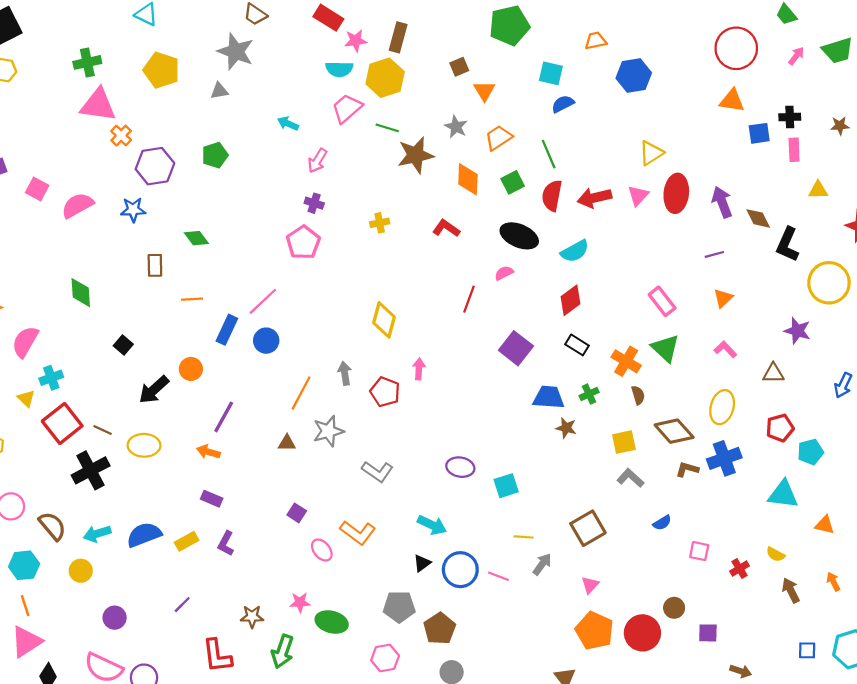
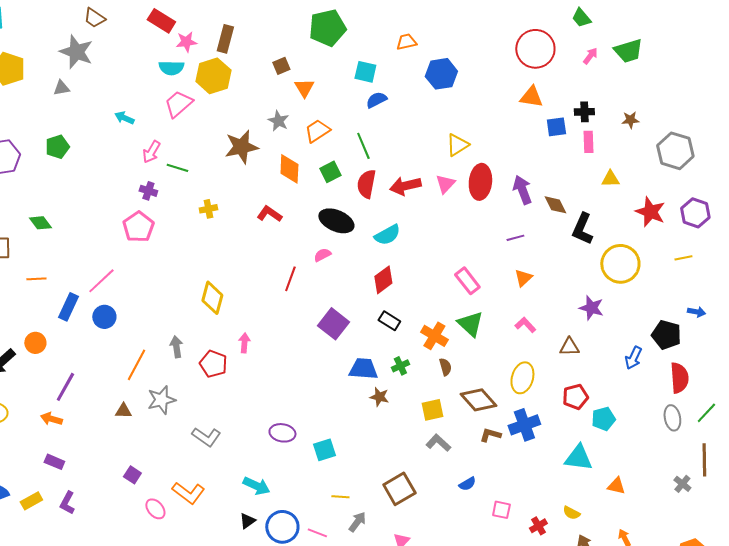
green line: (387, 128) -> (177, 168), moved

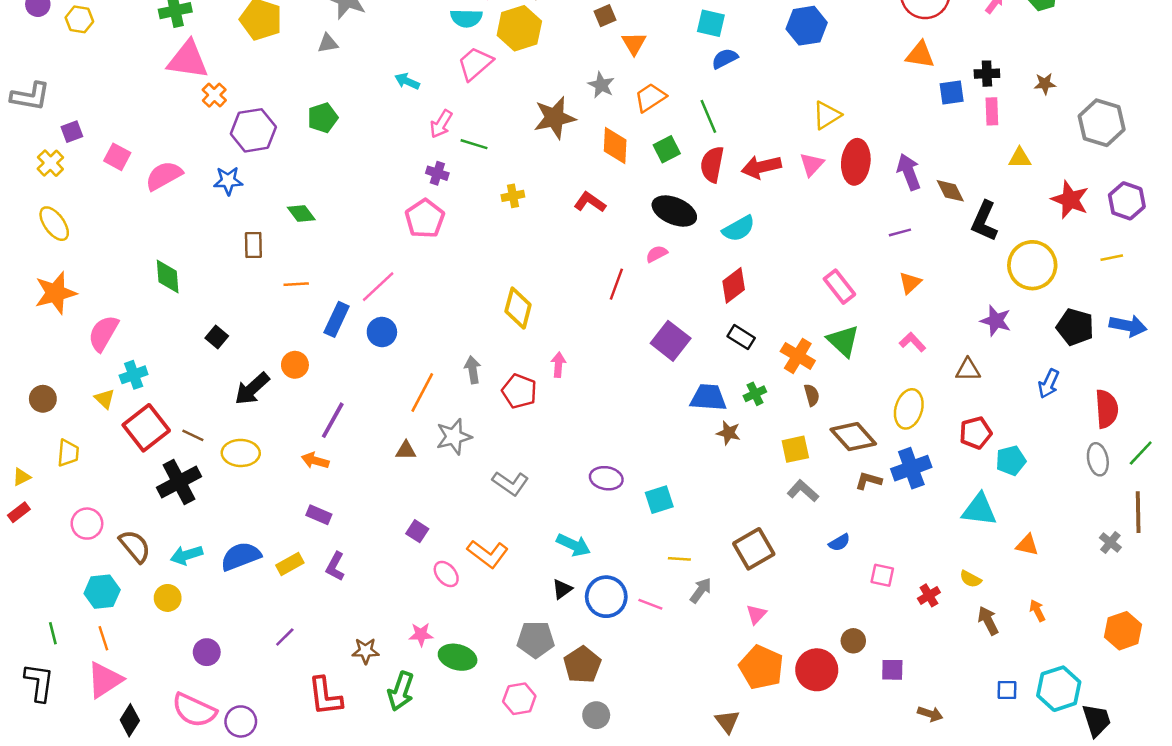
blue arrow: (696, 312) -> (1128, 326), size x1.6
black pentagon: (666, 335) -> (1075, 327), moved

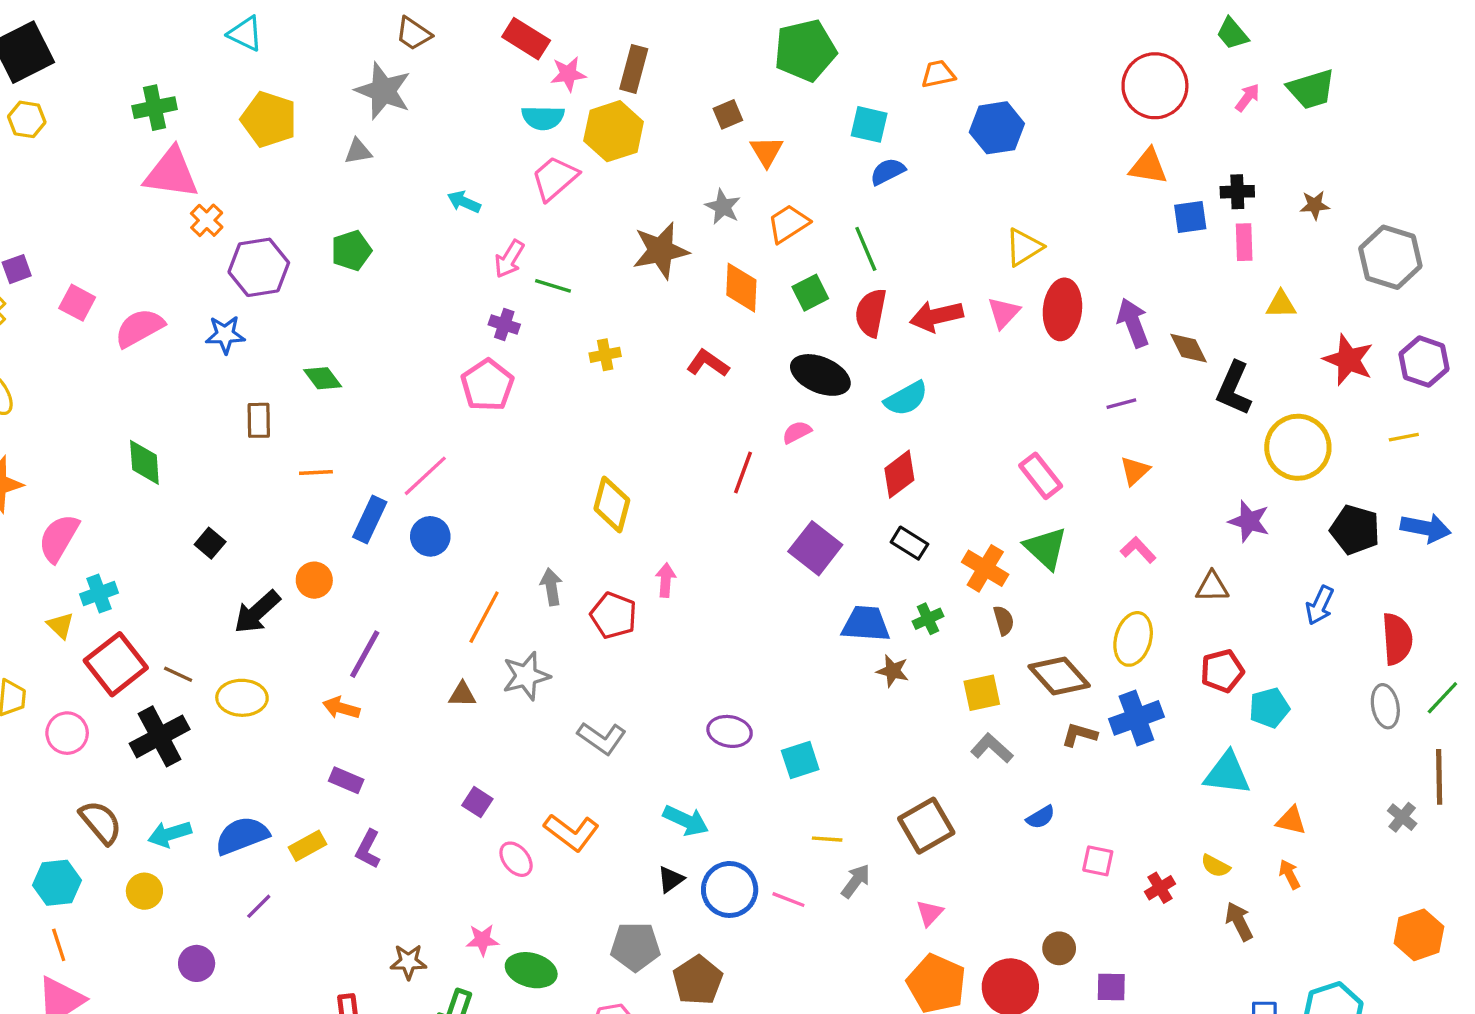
pink circle: (87, 524) -> (67, 733), moved
orange arrow: (1037, 611) -> (1289, 874), moved
purple line: (285, 637) -> (259, 906), moved

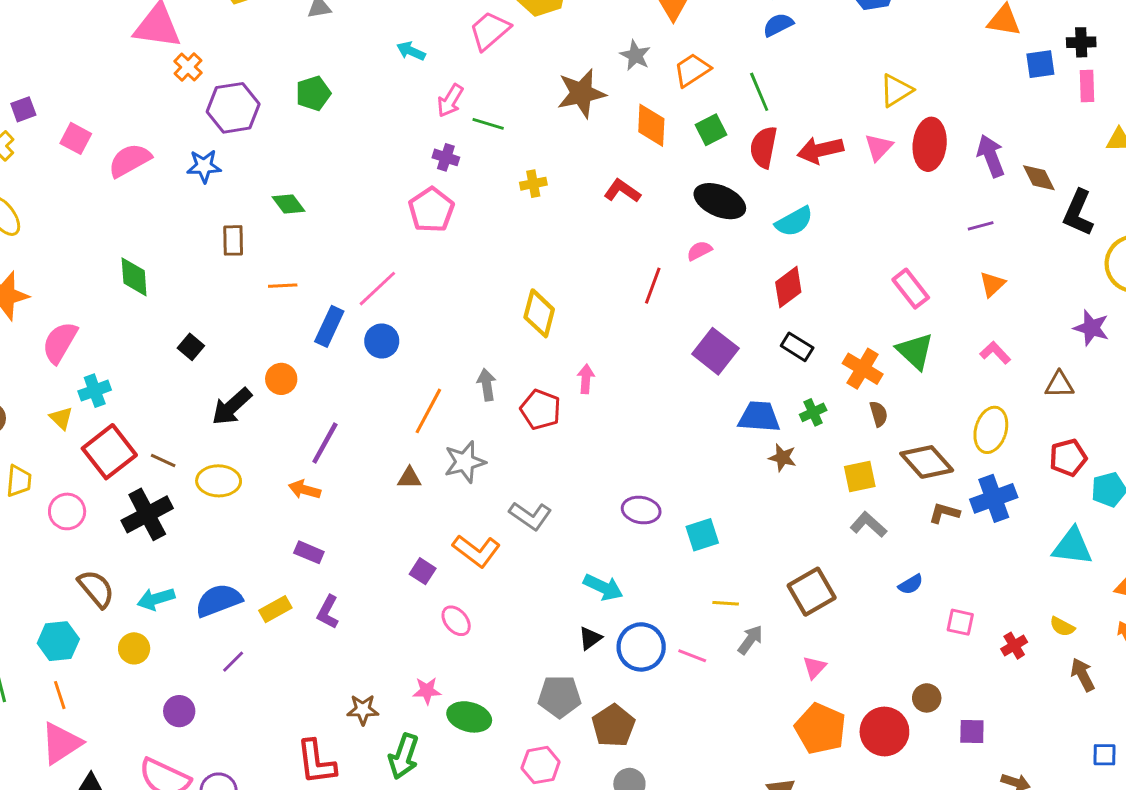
orange L-shape: (572, 832) -> (476, 551), moved

